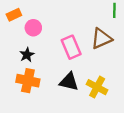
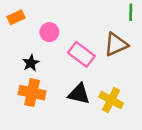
pink circle: (33, 28) -> (49, 32), moved
pink rectangle: (71, 47) -> (81, 54), turned -30

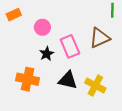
pink rectangle: (81, 54) -> (70, 46), turned 30
black star: (31, 63) -> (47, 54), moved

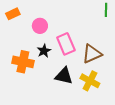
brown triangle: (100, 38) -> (92, 54), moved
orange cross: (28, 79) -> (23, 62), moved

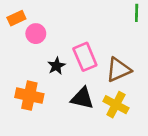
pink circle: (40, 26) -> (36, 34), moved
orange cross: (23, 62) -> (29, 96), moved

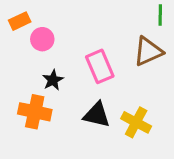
black star: (56, 66) -> (53, 80), moved
brown triangle: (118, 70) -> (148, 51), moved

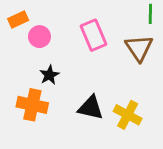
brown triangle: (148, 51) -> (139, 48), turned -40
pink rectangle: (100, 66) -> (94, 35), moved

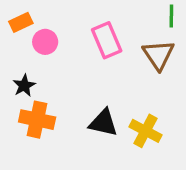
black star: (49, 75) -> (24, 86), moved

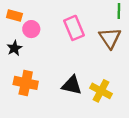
orange rectangle: (21, 22) -> (14, 16), turned 40
black star: (24, 86) -> (14, 48), moved

